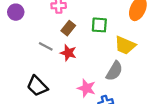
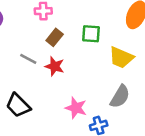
gray semicircle: (114, 71) -> (120, 97), moved

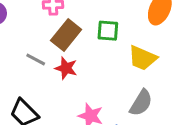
brown rectangle: (55, 37) -> (66, 35), size x1.5

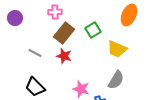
green square: (108, 31) -> (93, 30), turned -35
gray line: (36, 60) -> (35, 53), moved

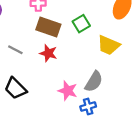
brown rectangle: (64, 33) -> (48, 27), turned 70
gray semicircle: (116, 80) -> (94, 82), moved

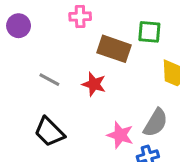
green square: (81, 24) -> (149, 32), moved, turned 36
brown rectangle: (48, 27) -> (114, 49), moved

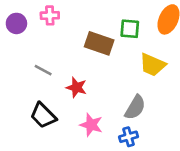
pink cross: (80, 16) -> (50, 15), moved
red star: (94, 84) -> (76, 87), moved
pink star: (120, 135) -> (91, 125), moved

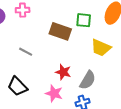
gray line: (43, 70) -> (26, 52), moved
red star: (76, 87) -> (63, 72), moved

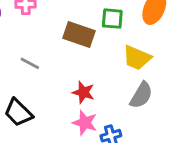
gray semicircle: (88, 80) -> (141, 95), moved
pink star: (54, 93) -> (85, 123), moved

